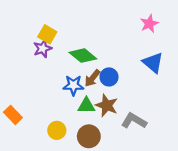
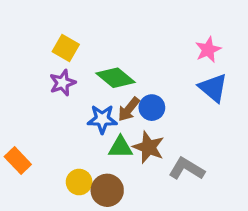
pink star: (149, 24) -> (208, 50), moved
purple star: (43, 48) -> (63, 83), moved
brown circle: (89, 136) -> (107, 190), moved

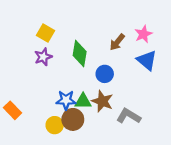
green diamond: (115, 78) -> (80, 53), turned 60
brown arrow: (129, 109) -> (117, 42), moved
blue star: (102, 119) -> (66, 100), moved
brown circle: (107, 190) -> (73, 119), moved

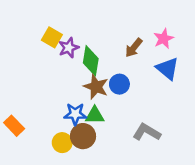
purple star: (43, 57) -> (69, 48), moved
brown star: (102, 101) -> (96, 87), moved

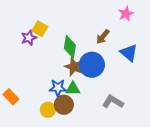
pink star: (164, 39) -> (126, 14), moved
purple star: (69, 48) -> (29, 38), moved
blue circle: (119, 84) -> (92, 65), size x1.6

